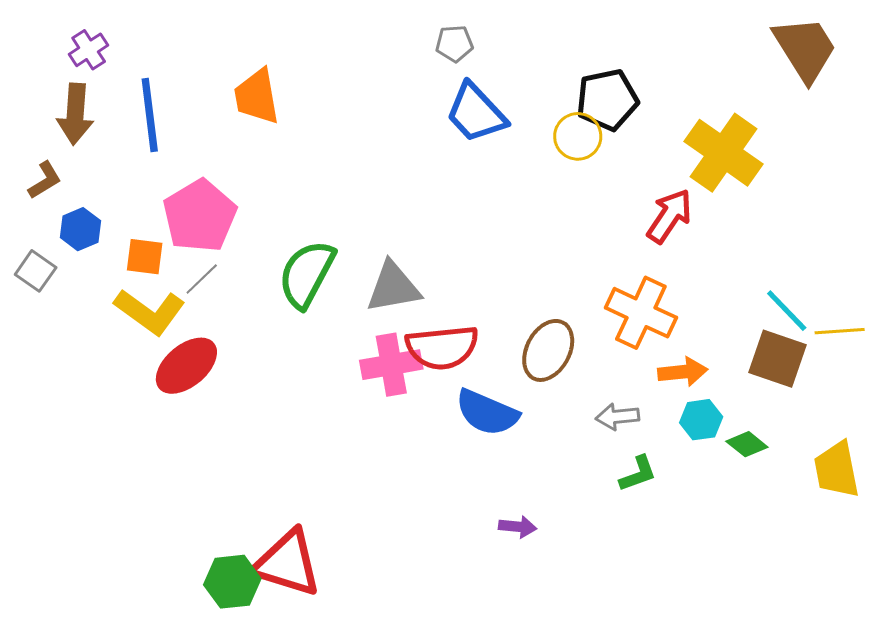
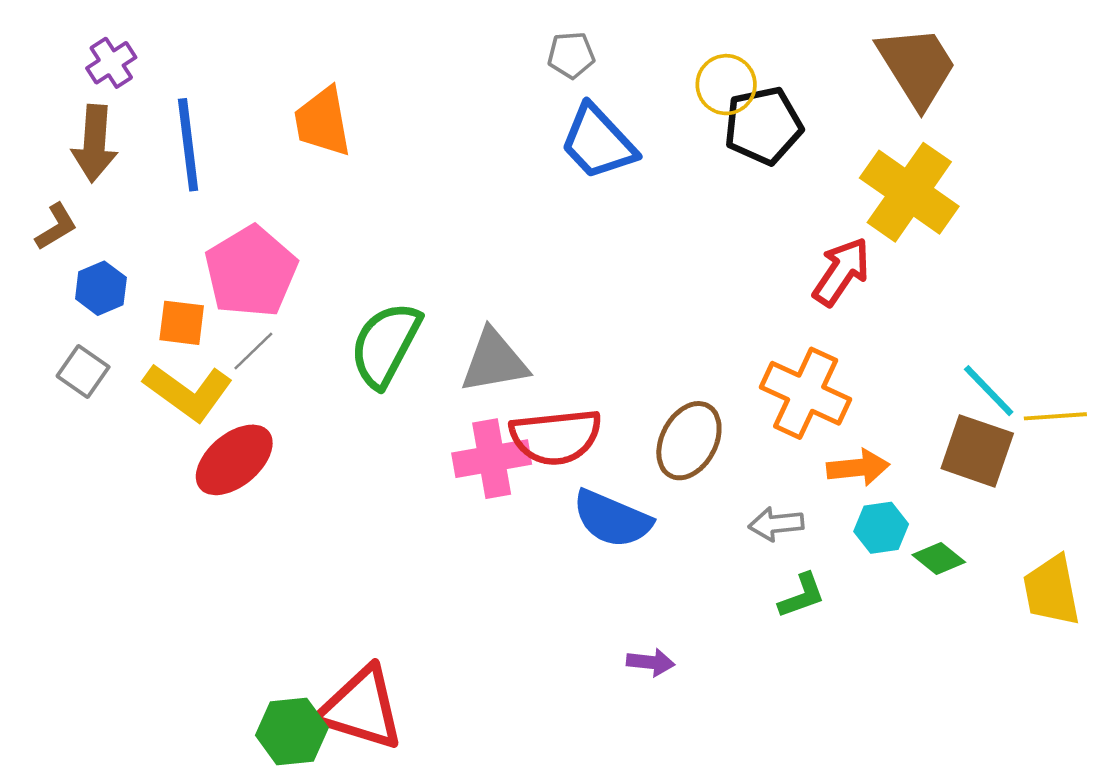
brown trapezoid: (805, 49) -> (917, 67), moved
yellow circle: (578, 136) -> (726, 85), moved
gray square: (36, 271) -> (83, 371), moved

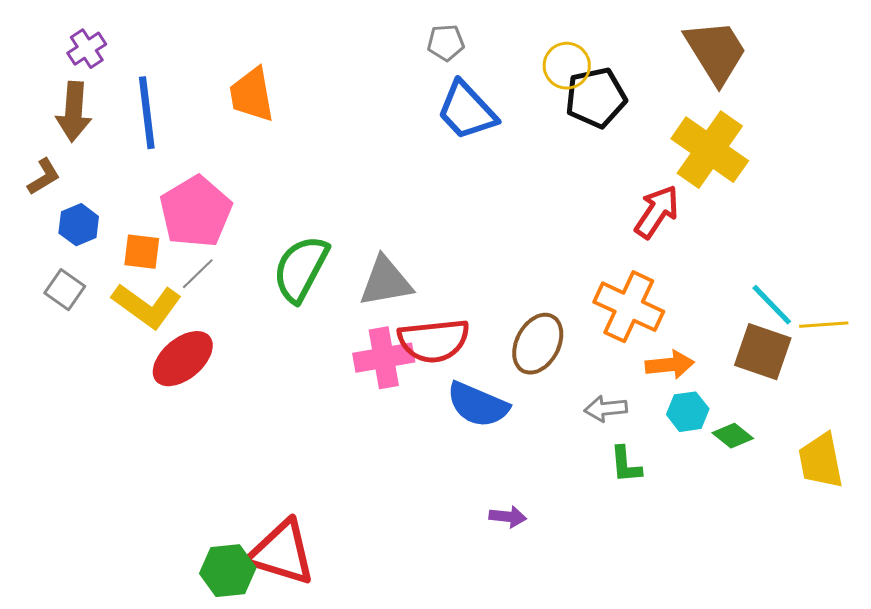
green L-shape: (802, 596) -> (626, 465), turned 105

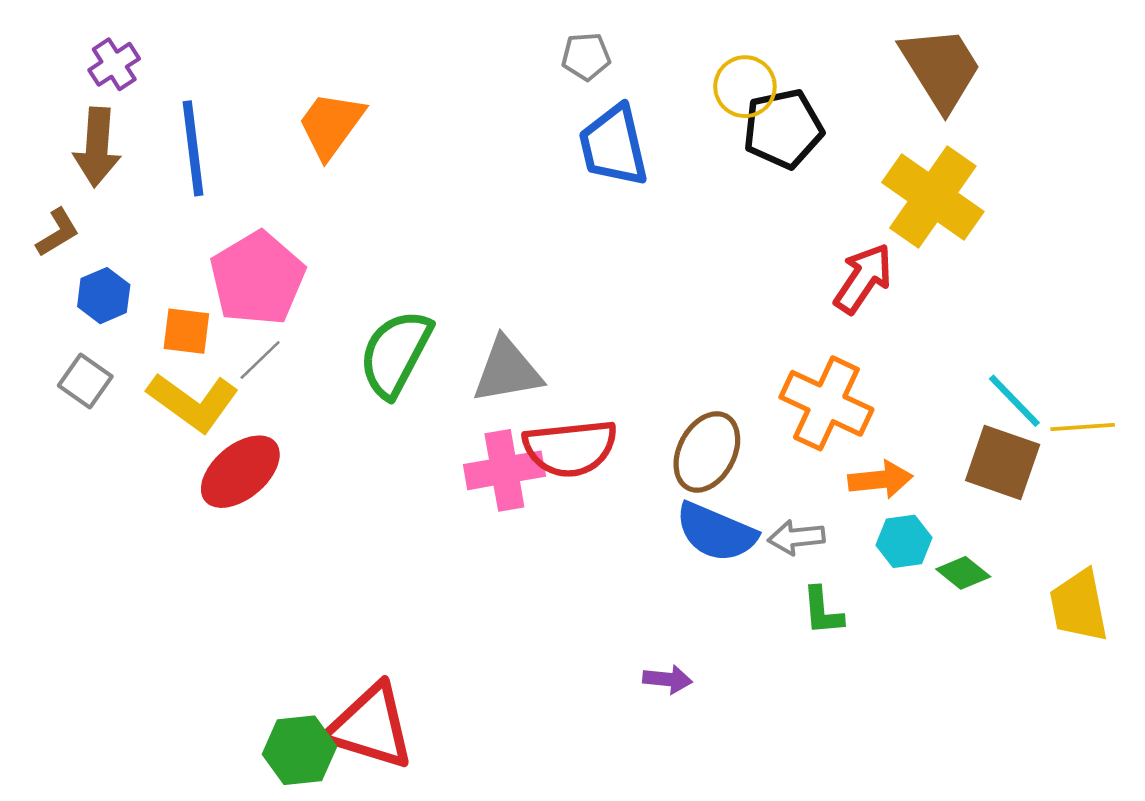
orange trapezoid: (252, 95) -> (331, 125), turned 46
blue trapezoid: (467, 111) -> (614, 146), turned 30
blue semicircle: (478, 405) -> (716, 532), moved

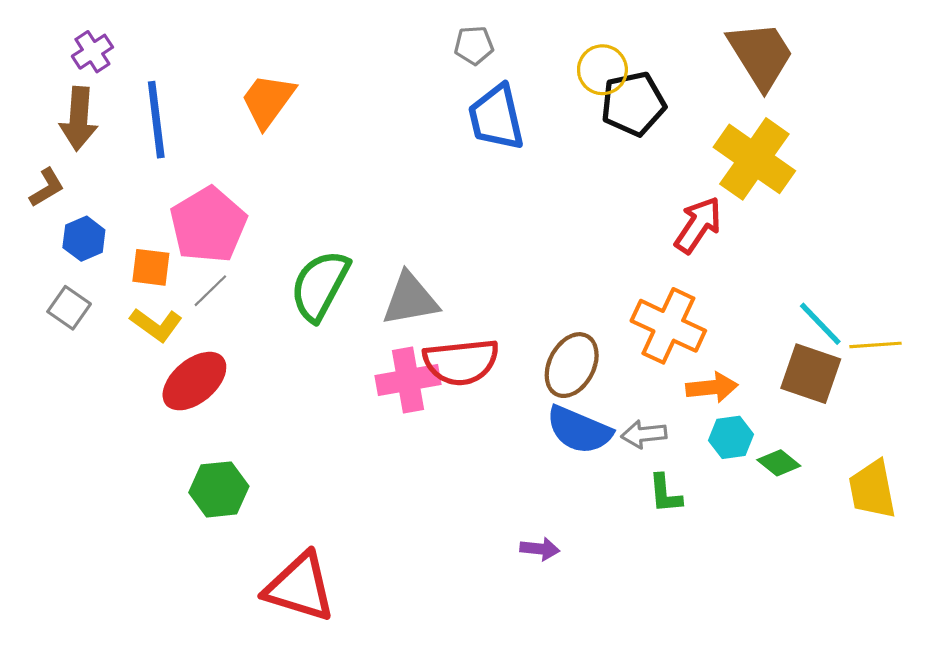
yellow L-shape: (193, 402) -> (156, 325), size x0.7
green hexagon: (299, 750) -> (219, 489), moved

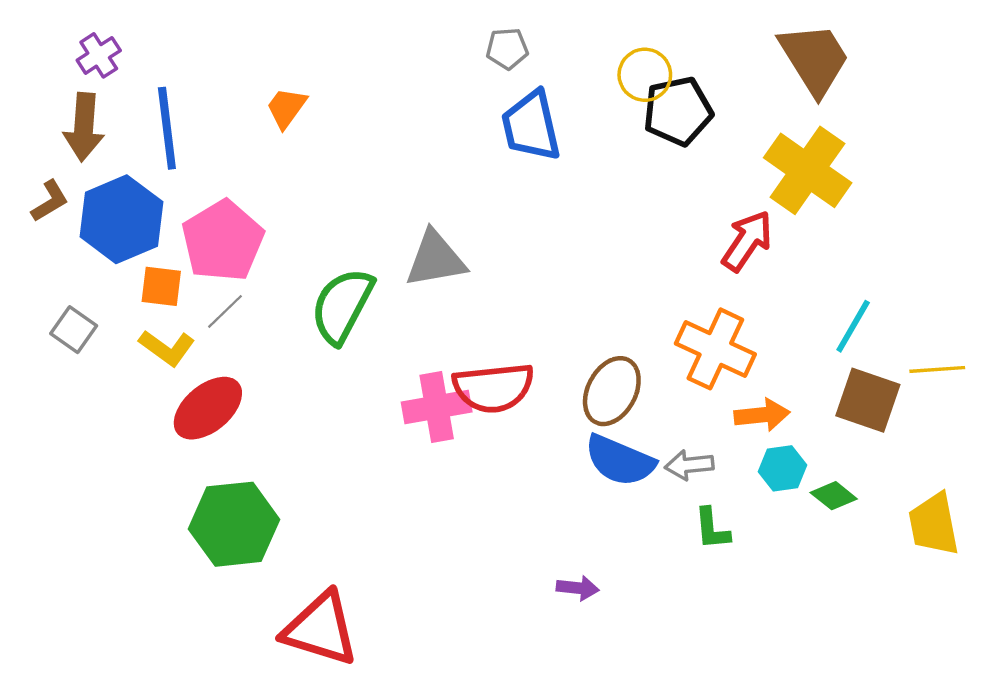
orange trapezoid: (268, 101) -> (286, 108), size x0.7
blue hexagon: (84, 239) -> (121, 219), moved, size x1.8
gray triangle: (410, 299) -> (435, 259), moved
cyan line: (820, 324) -> (853, 326), moved, turned 74
green hexagon: (219, 489) -> (234, 524), size x1.4

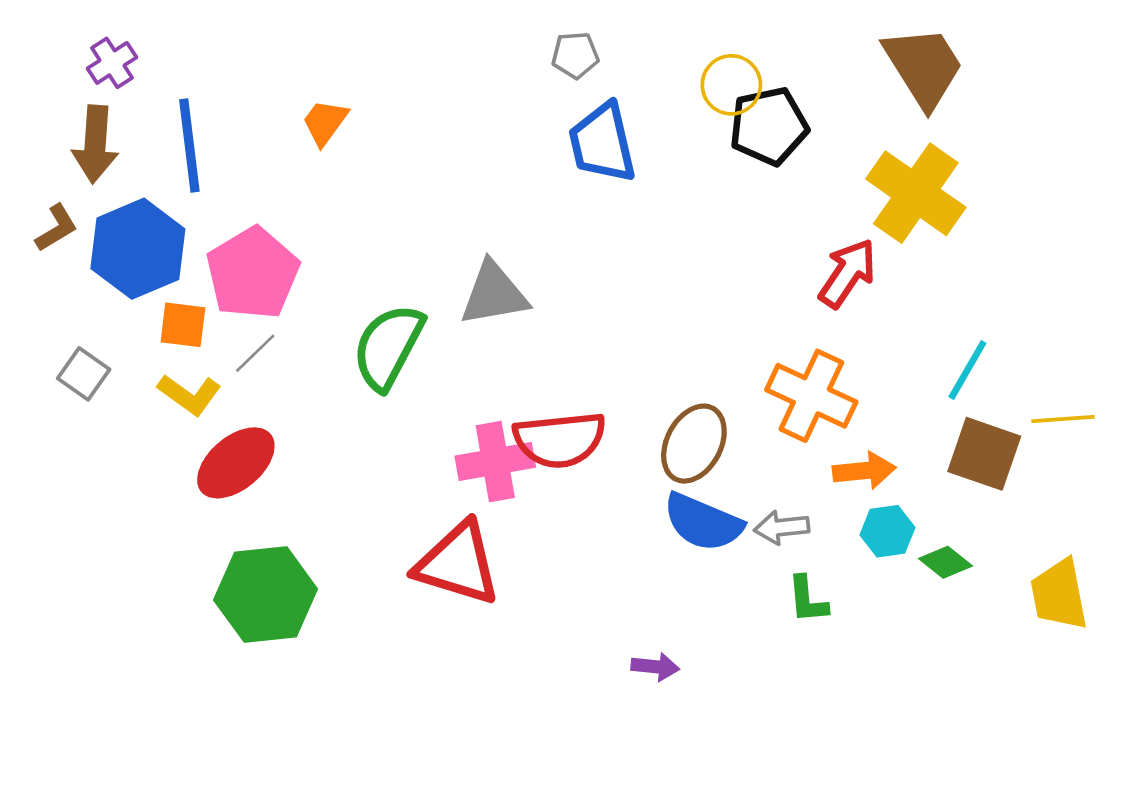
red triangle: (321, 629) -> (458, 564), moved

